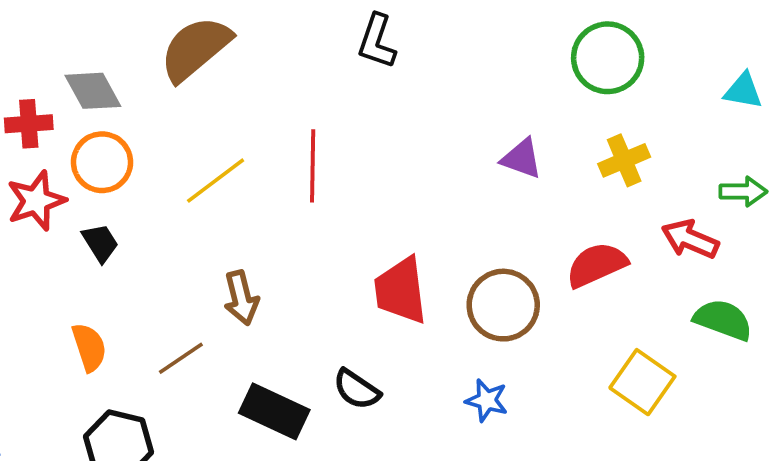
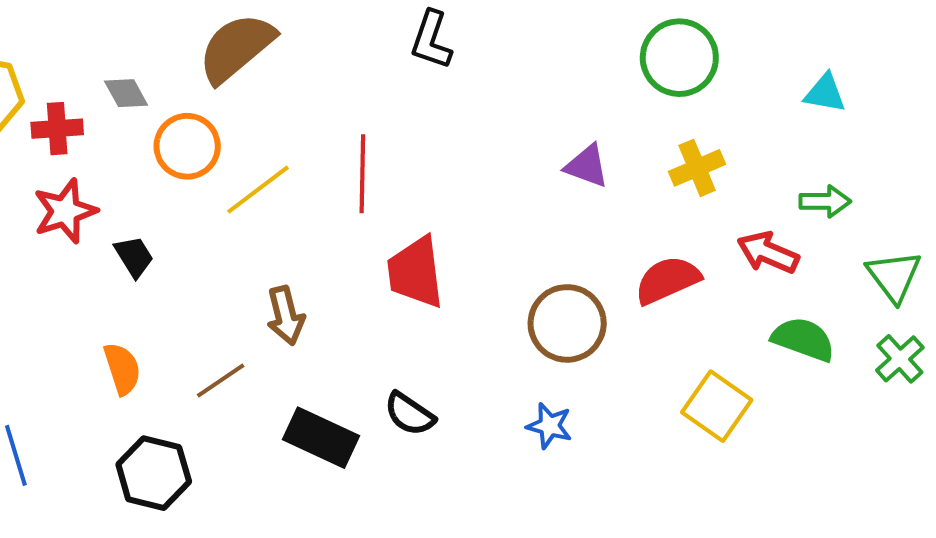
gray diamond: (93, 91) -> (126, 93), size x0.7
orange circle: (102, 162) -> (187, 146), moved
red trapezoid: (401, 290) -> (416, 272), moved

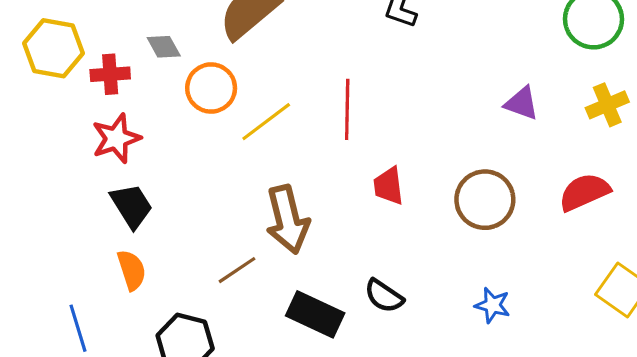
black trapezoid: (134, 256) -> (132, 206), moved, size x1.4
red trapezoid: (416, 272) -> (389, 186), size x0.7
brown arrow: (286, 316) -> (288, 220), size x1.5
brown circle: (567, 323) -> (485, 200), moved
orange semicircle: (122, 369) -> (132, 270), moved

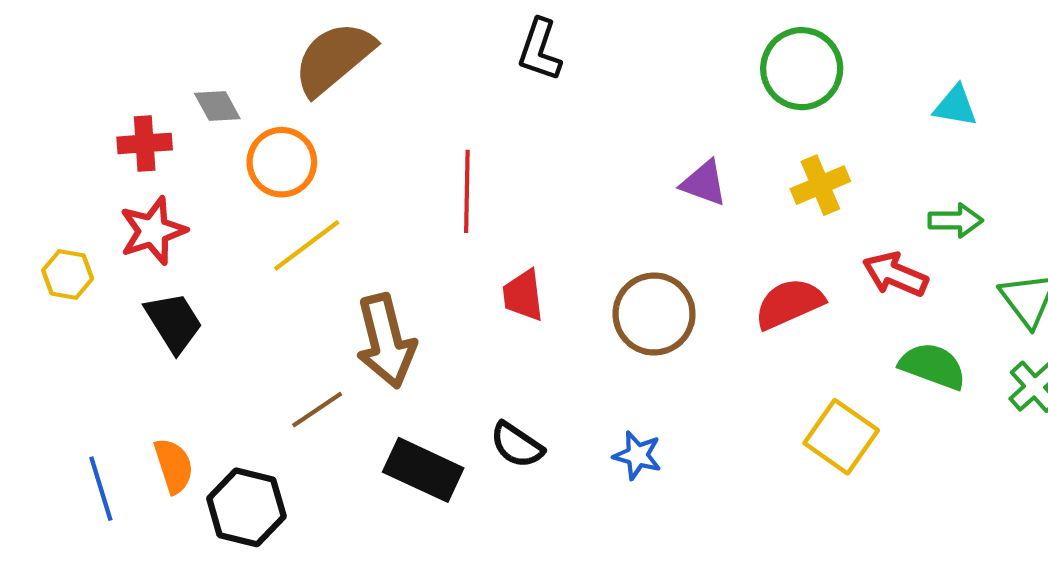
yellow hexagon: (54, 48) -> (68, 274), moved, size x0.6
yellow line: (266, 122) -> (307, 245), moved
orange semicircle: (132, 270) -> (174, 466), moved
blue star: (493, 305) -> (637, 455), moved

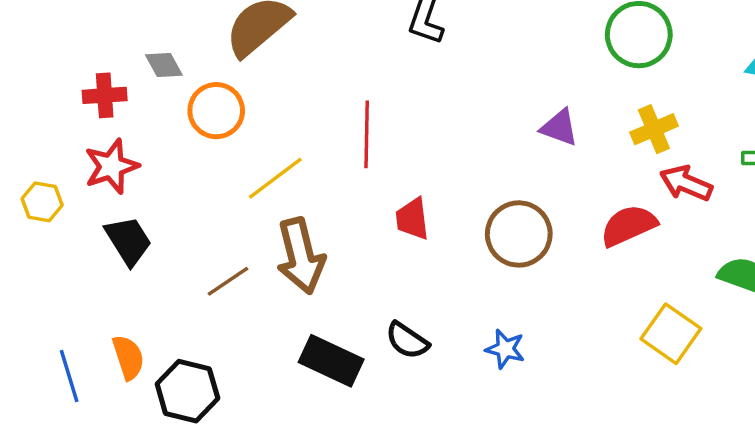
yellow line: (307, 245) -> (275, 178), moved
red arrow: (895, 274) -> (686, 183), moved
brown line: (317, 410) -> (228, 281), moved

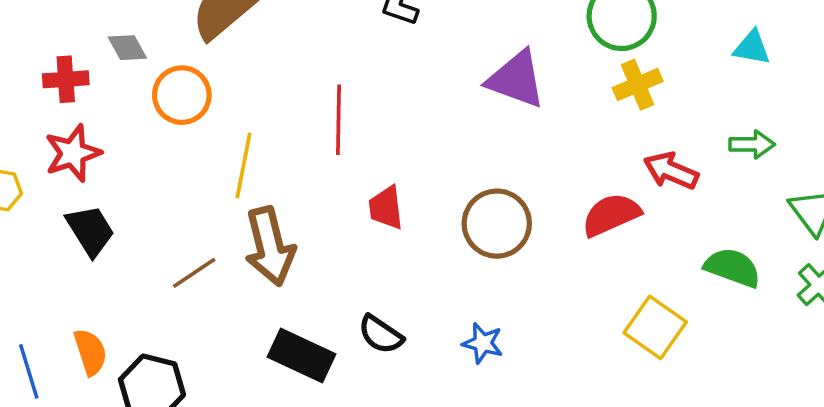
purple triangle: (559, 128) -> (516, 79), moved, size x1.5
yellow cross: (654, 129) -> (638, 85), moved
yellow line: (275, 178) -> (243, 165), turned -42

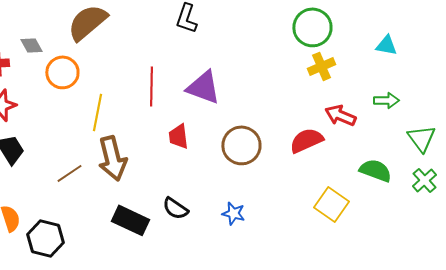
purple triangle: (516, 79) -> (203, 87), moved

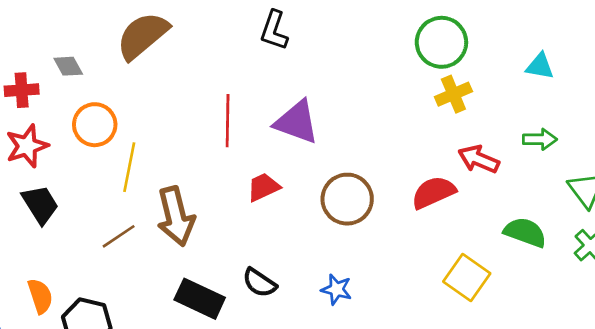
orange circle: (62, 72) -> (95, 125), moved
yellow line: (97, 112) -> (129, 167), moved
red trapezoid: (178, 136) -> (263, 187), turned 72

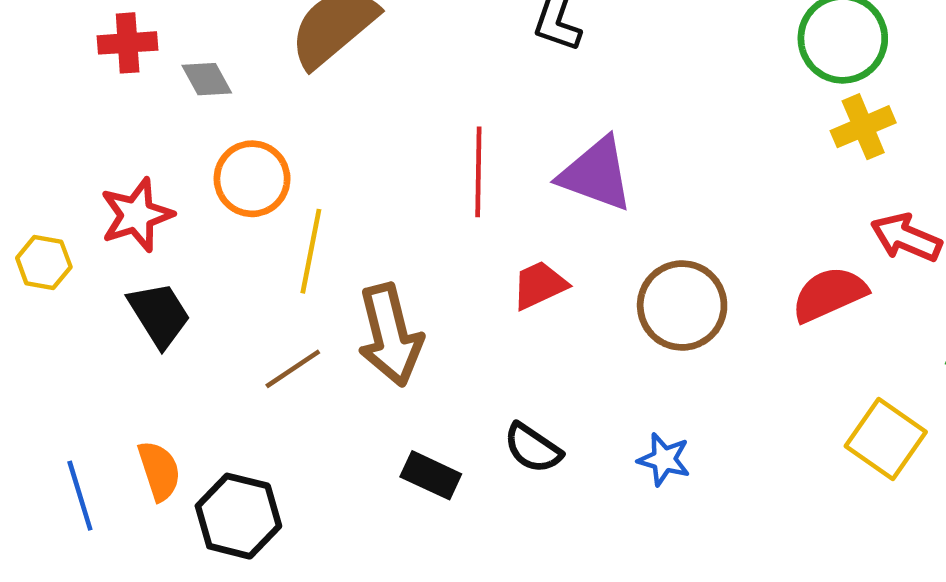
red cross: (22, 90) -> (128, 43), moved
black rectangle: (200, 299) -> (431, 475), size x0.7

